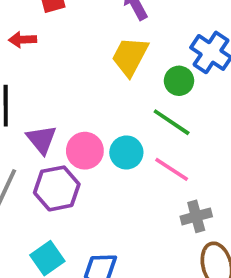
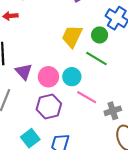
yellow trapezoid: (130, 56) -> (72, 36), moved
pink line: (172, 169) -> (87, 97), moved
purple hexagon: (57, 188) -> (49, 106), moved

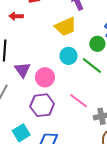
yellow trapezoid: (72, 36) -> (65, 27), moved, turned -145
cyan circle: (72, 77) -> (69, 56), moved

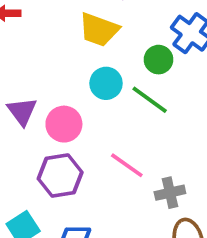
yellow trapezoid: (65, 27) -> (99, 30), turned 45

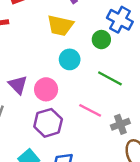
green line: (150, 100) -> (110, 78), moved

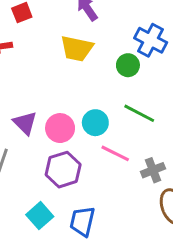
cyan circle: (70, 59) -> (95, 123), moved

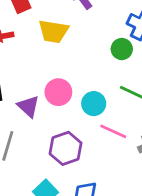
yellow trapezoid: (77, 48) -> (53, 31), moved
pink circle: (60, 128) -> (58, 92), moved

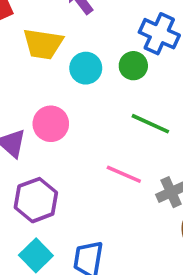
cyan circle: (94, 104) -> (86, 68), moved
purple hexagon: (66, 148) -> (36, 200), moved

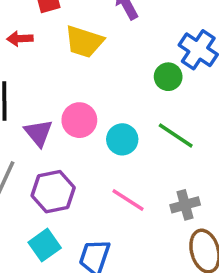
cyan circle: (86, 68) -> (122, 139), moved
pink line: (124, 174) -> (128, 200), moved

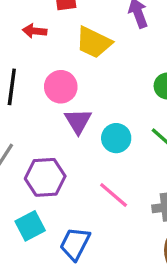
pink circle: (79, 120) -> (61, 87), moved
purple triangle: (38, 133) -> (78, 121), moved

